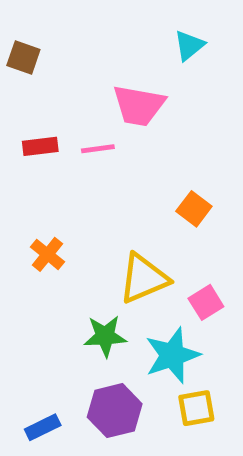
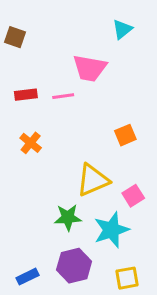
orange square: (194, 209) -> (125, 135), turned 30
orange cross: (47, 254) -> (31, 143), moved
yellow square: (196, 408) -> (127, 278), moved

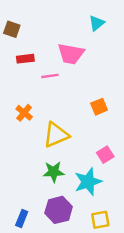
red rectangle: (26, 95) -> (25, 59), moved
yellow triangle: (93, 180) -> (56, 135), moved
blue rectangle: (27, 277) -> (22, 219), turned -42

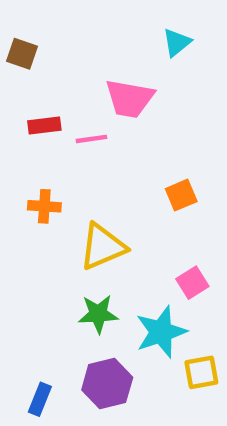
red rectangle: (25, 59) -> (44, 125), moved
orange cross: (24, 113) -> (44, 206), turned -35
yellow square: (100, 220) -> (201, 372), moved

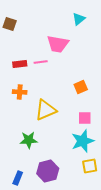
red rectangle: (44, 125) -> (20, 64), moved
pink square: (192, 283) -> (85, 118), moved, turned 32
green star: (98, 314) -> (29, 140), moved
cyan star: (161, 332) -> (83, 141), moved

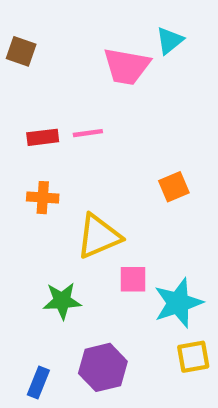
pink trapezoid: (58, 44) -> (127, 66), moved
pink square: (85, 118) -> (133, 279), moved

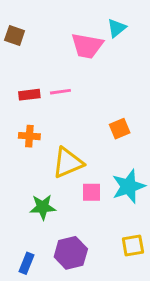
cyan star: (178, 303) -> (129, 186), moved

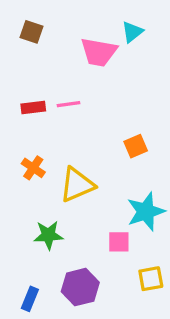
brown square: (15, 35) -> (32, 32), moved
orange cross: (29, 136) -> (33, 168), moved, turned 30
pink square: (92, 192) -> (119, 242), moved

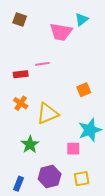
red rectangle: (33, 107) -> (21, 74), moved
green star: (48, 235) -> (30, 144), turned -30
yellow square: (151, 279) -> (82, 179), moved

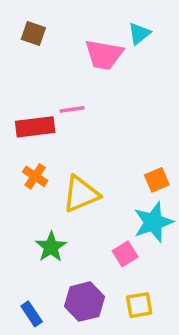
red rectangle: (21, 74) -> (35, 127), size x1.5
orange square: (84, 90) -> (157, 180), moved
pink square: (73, 149) -> (125, 254), turned -32
blue rectangle: (19, 184) -> (32, 314), turned -56

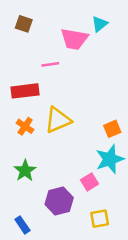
pink line: (72, 109) -> (50, 64), moved
yellow triangle: (81, 194) -> (58, 120), moved
green star: (51, 247) -> (25, 171), moved
purple hexagon: (85, 302) -> (59, 201), moved

